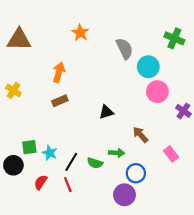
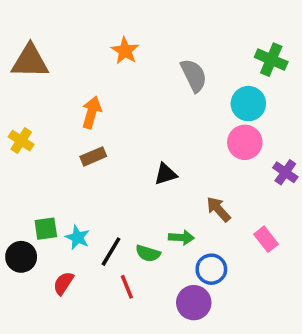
cyan circle: (148, 67) -> (248, 104), moved
red line: (68, 185) -> (127, 287), moved

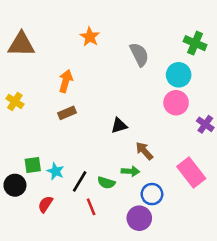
brown arrow: (218, 209) -> (144, 151), moved
pink rectangle: (266, 239) -> (191, 173), size x1.6

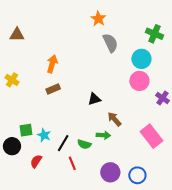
orange star: (90, 37) -> (98, 19), moved
brown triangle: (21, 44) -> (17, 35), size x0.7
blue circle: (152, 194) -> (137, 175), moved

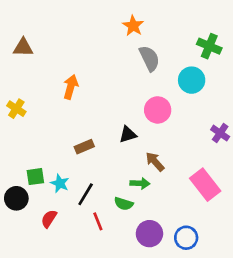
pink circle: (139, 81) -> (158, 110), moved
brown rectangle: (53, 89) -> (84, 147), moved
green semicircle: (84, 144) -> (124, 204), moved

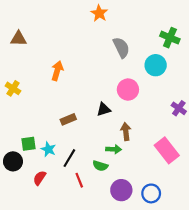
orange star: (133, 26) -> (99, 13), moved
brown arrow: (155, 162) -> (126, 132), turned 35

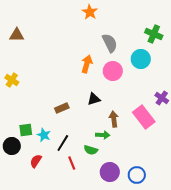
orange arrow: (57, 71) -> (87, 64), moved
pink circle: (128, 90) -> (113, 71), moved
pink rectangle: (167, 150) -> (144, 117), moved

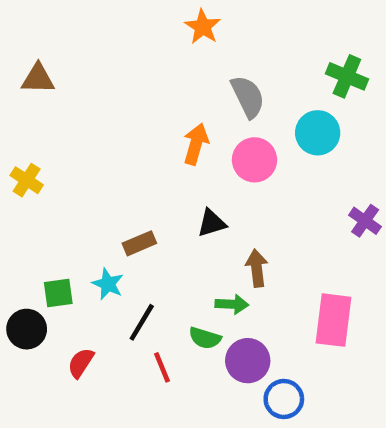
pink rectangle: (144, 117) -> (333, 320), moved, turned 45
cyan star: (44, 135) -> (108, 284), moved
purple circle: (110, 172) -> (248, 361), moved
blue circle: (137, 175) -> (284, 399), moved

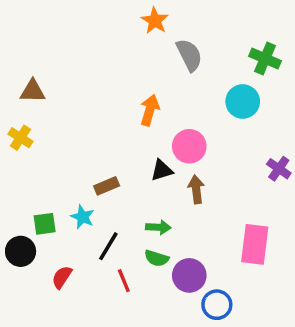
brown triangle: (38, 79) -> (33, 91), moved
gray semicircle: (248, 97) -> (189, 55), moved
pink circle: (254, 160) -> (189, 146), moved
brown arrow: (257, 268) -> (196, 189), moved
green arrow: (232, 304) -> (158, 227), moved

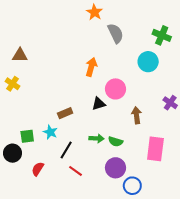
brown arrow: (196, 189) -> (137, 115), moved
green semicircle: (157, 258) -> (115, 142), moved
red line: (124, 281) -> (76, 171), turned -32

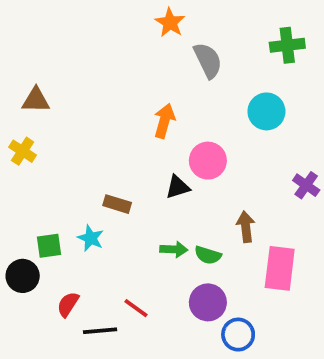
green cross: (162, 35) -> (287, 45), moved, turned -30
brown rectangle: (65, 113) -> (117, 204), turned 40
brown arrow: (137, 115) -> (246, 227), moved
black line: (66, 150) -> (100, 331), moved, turned 54

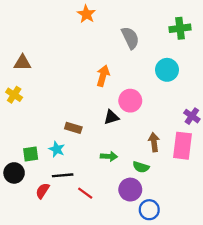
orange star: (170, 23) -> (86, 14), moved
green semicircle: (208, 255) -> (141, 167), moved
pink rectangle: (280, 268) -> (182, 146), moved
black line: (100, 331) -> (63, 175), moved

